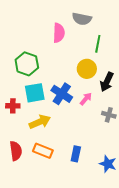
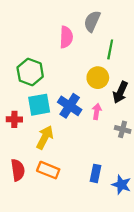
gray semicircle: (82, 19) -> (92, 21), turned 102
pink arrow: (86, 99) -> (97, 111), turned -32
yellow arrow: (40, 122) -> (45, 137), turned -40
blue rectangle: (76, 154) -> (96, 173), moved

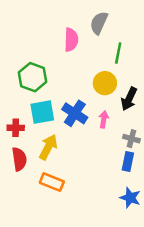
red semicircle: (18, 170) -> (19, 159), moved
blue rectangle: (96, 173) -> (128, 162), moved

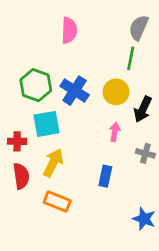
gray semicircle: (99, 23) -> (139, 28), moved
pink semicircle: (71, 40) -> (69, 30), moved
blue cross: (75, 113) -> (75, 91), moved
blue rectangle: (128, 162) -> (105, 176), moved

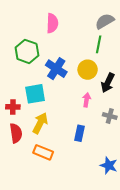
gray semicircle: (139, 28) -> (105, 21), turned 36
green hexagon: (36, 85) -> (27, 51), moved

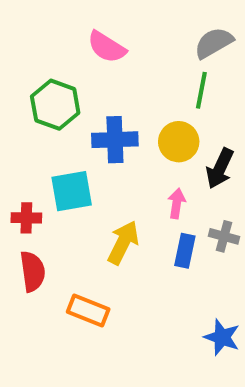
pink semicircle: (52, 23) -> (107, 47), turned 120
blue cross: (56, 69) -> (115, 140), turned -35
yellow arrow: (40, 123) -> (123, 243), moved
blue rectangle: (79, 133) -> (185, 251), moved

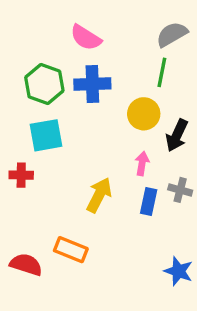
blue cross: (115, 140) -> (92, 84), moved
cyan square: (72, 191) -> (46, 135), moved
red semicircle: (33, 271) -> (26, 265), moved, turned -64

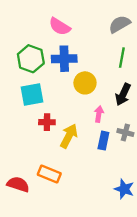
green line: (162, 72) -> (122, 58), moved
yellow circle: (144, 114) -> (85, 83), moved
red cross: (21, 175) -> (47, 122), moved

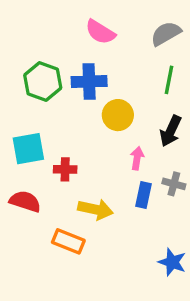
pink semicircle: (60, 26) -> (100, 32), moved
cyan square: (32, 94) -> (28, 149), moved
yellow arrow: (69, 136) -> (95, 209), moved, turned 75
red semicircle: (18, 184) -> (25, 201), moved

